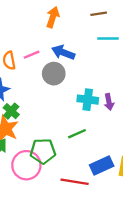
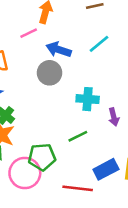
cyan line: (108, 39) -> (99, 44), moved, turned -36
pink line: (31, 55) -> (29, 33), moved
purple arrow: (109, 102) -> (114, 117), moved

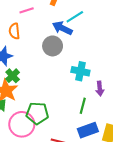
pink line: (29, 33) -> (27, 10), moved
cyan line: (99, 44) -> (75, 17), moved
green line: (78, 136) -> (83, 106), moved, turned -56

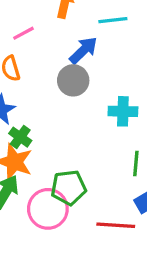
cyan line: (75, 17) -> (113, 20), moved, turned 36
blue arrow: (62, 28) -> (83, 50), turned 120

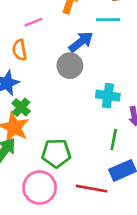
pink circle: (48, 209) -> (40, 188), moved

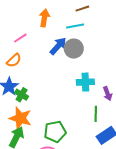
orange semicircle: (20, 50) -> (14, 60), turned -112
gray circle: (70, 66) -> (74, 49), moved
green cross: (21, 107) -> (22, 95), moved

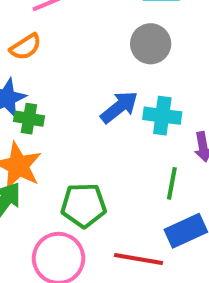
blue arrow: (58, 46) -> (119, 107), moved
green cross: (22, 95) -> (29, 119), turned -32

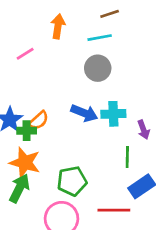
orange semicircle: (25, 47) -> (39, 120), moved
blue arrow: (119, 107) -> (84, 113), turned 70

